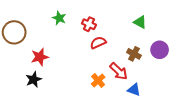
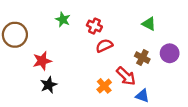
black star: (34, 79) -> (49, 85), moved

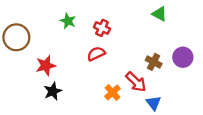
green triangle: (149, 24) -> (159, 14), moved
red semicircle: (104, 46) -> (96, 54), moved
blue triangle: (142, 96) -> (154, 103), turned 32

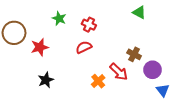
purple circle: (183, 57) -> (153, 70), moved
red star: (46, 65) -> (40, 47), moved
blue triangle: (154, 103) -> (163, 90), moved

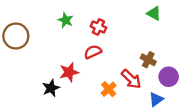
red star: (40, 47) -> (69, 72), moved
blue triangle: (163, 90) -> (156, 99), moved, turned 32

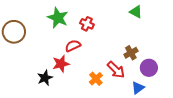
green star: (66, 20) -> (58, 18), size x1.5
red semicircle: (93, 52) -> (73, 46), moved
brown cross: (148, 60) -> (131, 53), turned 32

